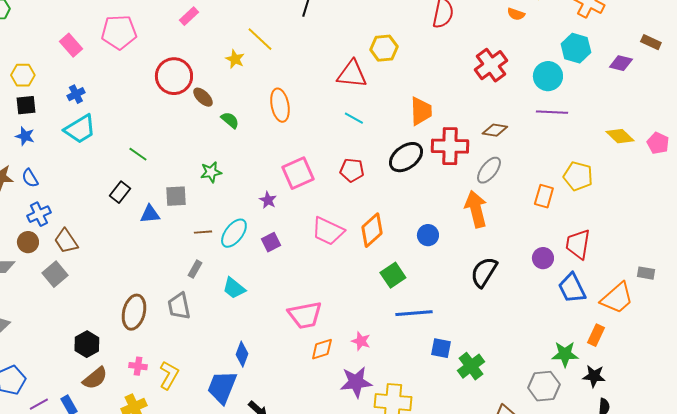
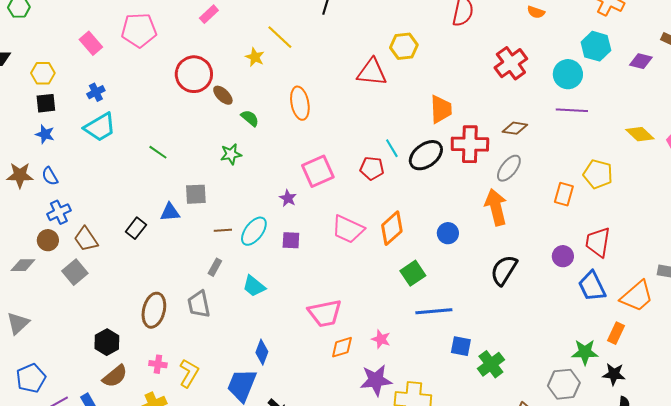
cyan line: (354, 118) -> (392, 148), moved, turned 30
green star: (211, 172) -> (231, 154), moved
black rectangle: (120, 192) -> (136, 228), moved
purple square: (271, 242) -> (291, 240), turned 30

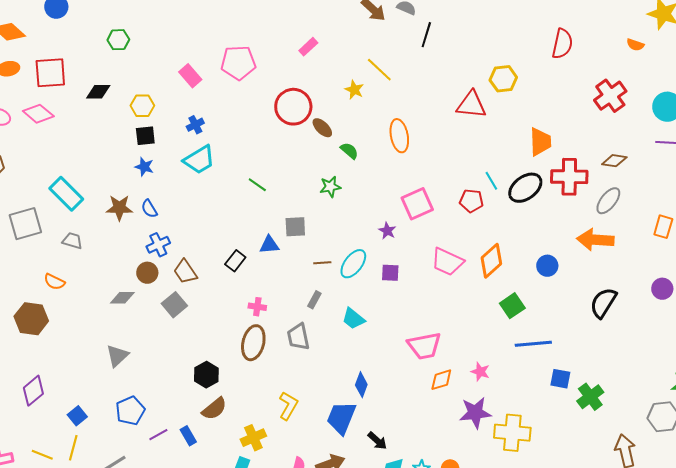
orange arrow: (496, 207) -> (595, 240), turned -72
pink cross: (158, 364) -> (257, 307), moved

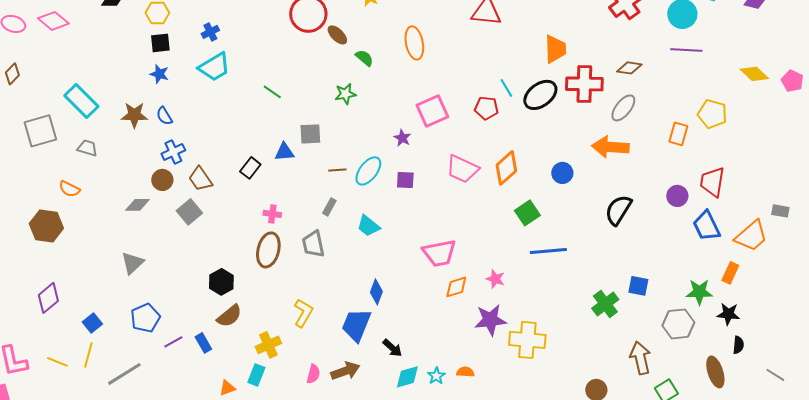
blue square: (560, 379) -> (638, 286), moved

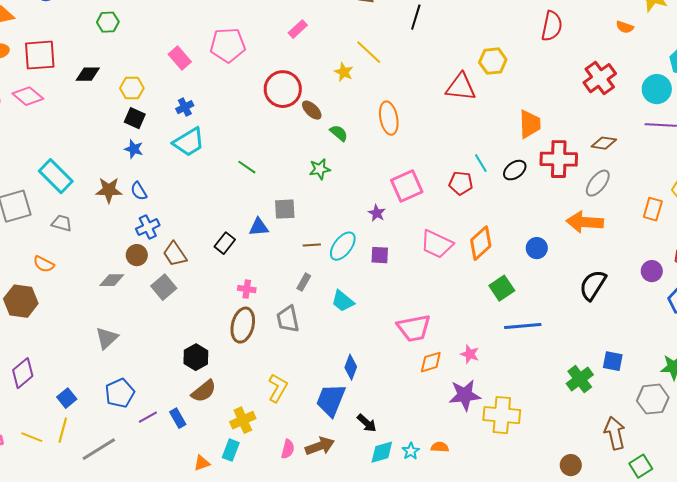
black square: (160, 43) -> (135, 118), turned 30
black ellipse: (540, 95) -> (515, 170), size x0.7

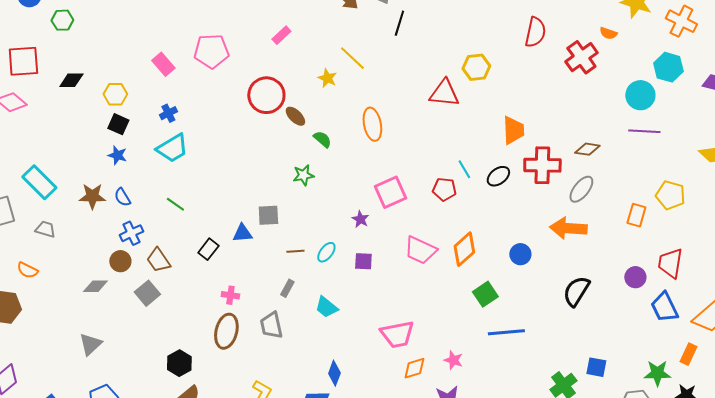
green hexagon: (108, 22) -> (62, 20), moved
red cross: (600, 78) -> (581, 57), moved
green line: (247, 167) -> (175, 204), moved
cyan ellipse: (343, 246) -> (326, 252), size x0.7

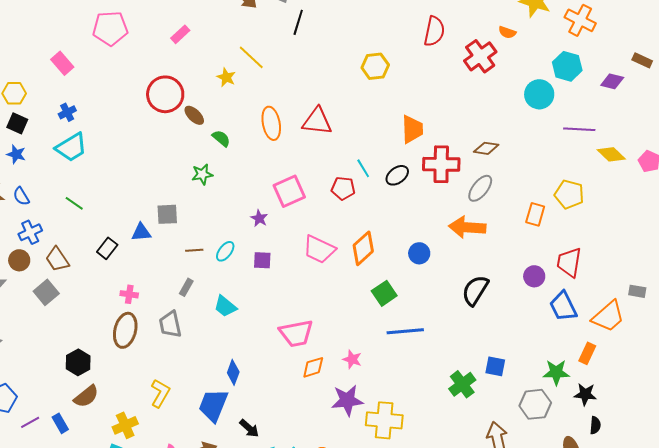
pink pentagon: (211, 51) -> (110, 28), moved
red triangle: (444, 93) -> (317, 121), moved
purple line: (644, 131) -> (579, 129), moved

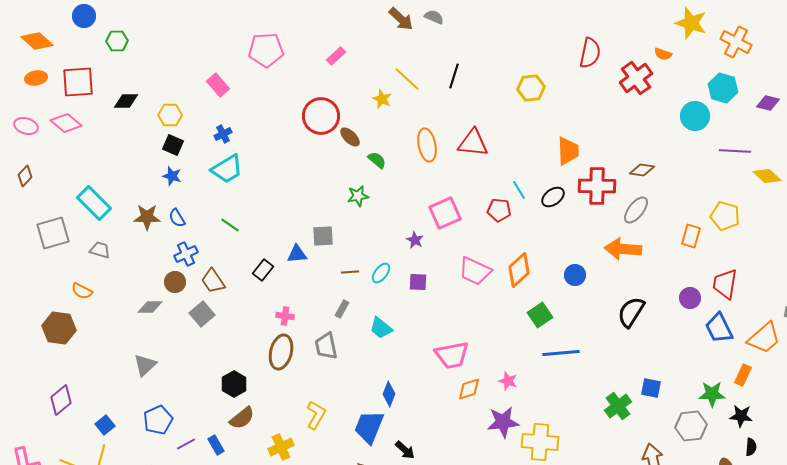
black line: (298, 22) -> (454, 76), moved

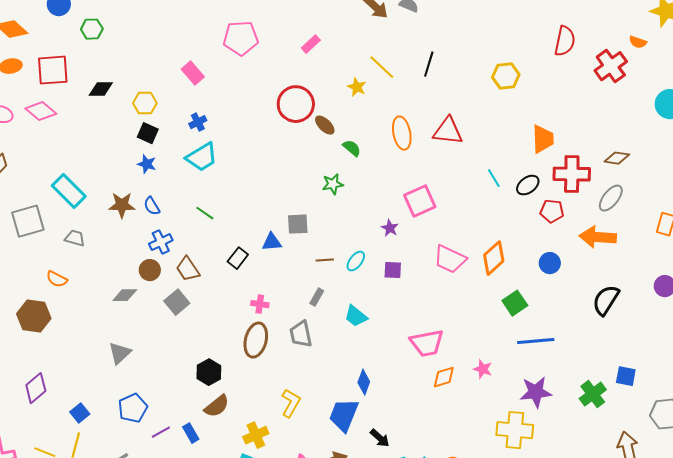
red pentagon: (499, 210) -> (552, 211), moved
purple star: (503, 422) -> (536, 392), moved

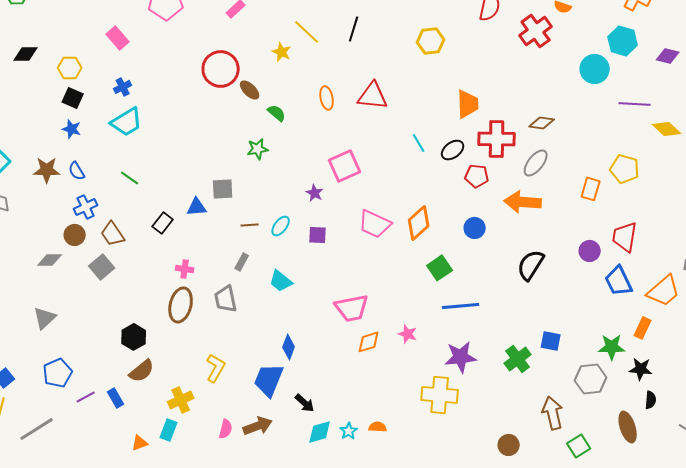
orange ellipse: (402, 133) -> (327, 98), size x0.7

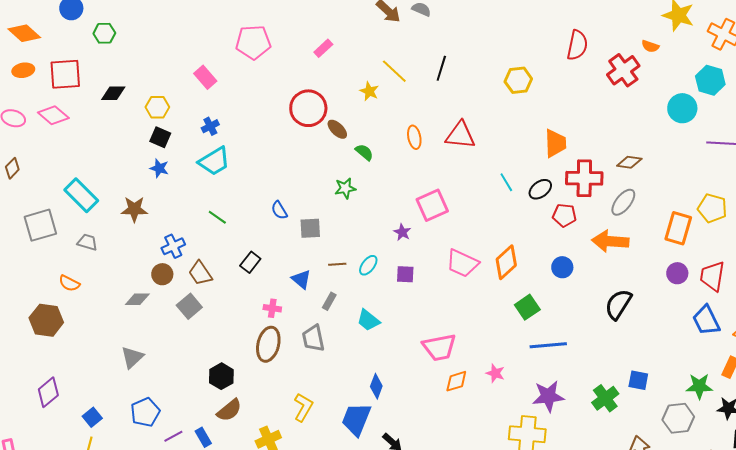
blue semicircle: (77, 171) -> (279, 210), moved
orange rectangle: (591, 189) -> (678, 228), size x1.4
blue triangle: (197, 207) -> (301, 279), moved, turned 45
purple circle: (590, 251) -> (677, 273), moved

